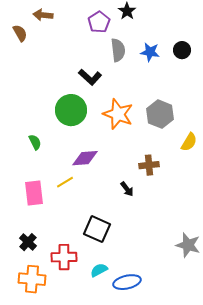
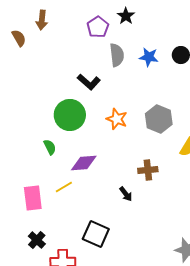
brown arrow: (43, 15) -> (42, 20), turned -90
orange star: (118, 114) -> (117, 119), size x0.7
green semicircle: (35, 142) -> (50, 147), moved
black cross: (28, 242) -> (37, 240), moved

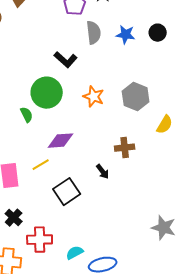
green semicircle: (50, 147) -> (27, 115), moved
black square: (96, 234) -> (67, 192), moved, turned 32

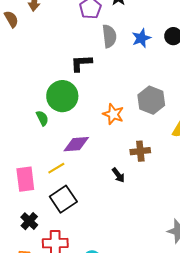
blue star: (126, 35) -> (141, 38), turned -30
black L-shape: (66, 60) -> (81, 63), turned 135
orange star: (94, 97) -> (113, 114), moved
black square: (67, 192) -> (63, 199), moved

